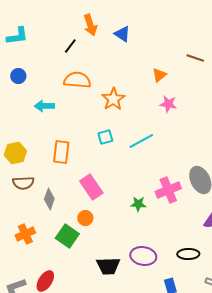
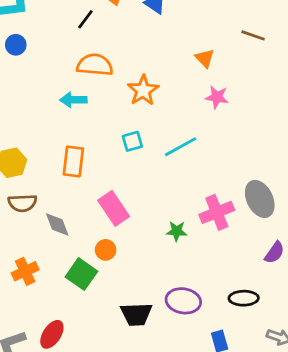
orange triangle: (159, 75) -> (205, 58), turned -35
blue circle: (18, 76) -> (16, 45), moved
cyan arrow: (44, 106) -> (73, 100), moved
gray diamond: (49, 199) -> (57, 224), turned -40

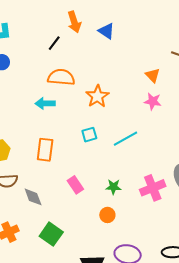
orange triangle: (205, 58) -> (153, 75), moved
pink rectangle: (114, 208) -> (75, 185), size x0.7
green star: (177, 231) -> (113, 187), moved
orange circle: (106, 250) -> (107, 215), moved

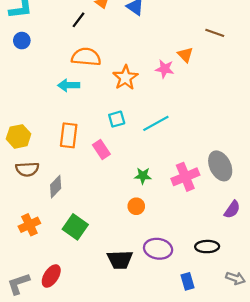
pink star: (153, 101) -> (165, 69), moved
pink rectangle: (75, 185) -> (101, 150), moved
gray diamond: (33, 197) -> (56, 187), turned 65

